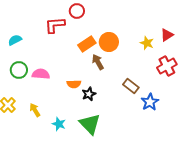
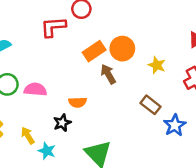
yellow star: (147, 43) -> (157, 65), moved
black star: (89, 94) -> (62, 123), moved
cyan star: (59, 124) -> (47, 151), moved

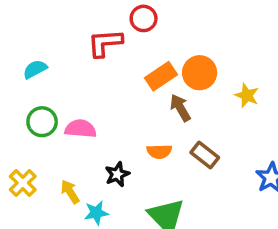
orange semicircle: (78, 102) -> (159, 151), moved
brown rectangle: (150, 105) -> (205, 155), moved
cyan star: (47, 151) -> (96, 213), turned -30

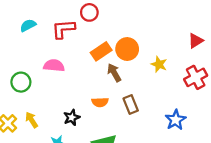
cyan semicircle: (35, 69) -> (28, 25), moved
pink semicircle: (81, 129) -> (54, 66), moved
brown rectangle: (205, 155) -> (131, 105), turned 30
yellow arrow: (70, 192) -> (32, 120), moved

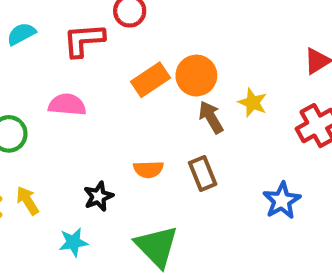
brown arrow: (114, 73) -> (211, 117), moved

